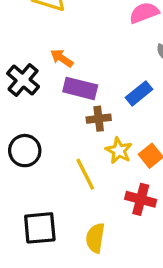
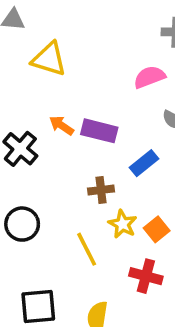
purple rectangle: (80, 88) -> (99, 131), moved

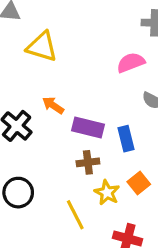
purple rectangle: (99, 131) -> (88, 128), moved
blue rectangle: (144, 163) -> (126, 139), turned -65
orange square: (157, 229) -> (139, 183), moved

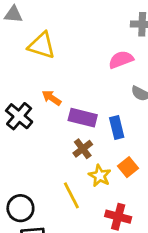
brown cross: (88, 162) -> (83, 149), turned -30
black circle: (18, 193) -> (20, 208), moved

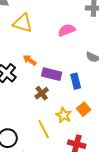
pink semicircle: (121, 60) -> (67, 30), moved
brown cross: (83, 149) -> (42, 93), moved

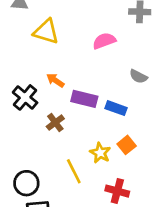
blue rectangle: (76, 81) -> (116, 108), turned -56
brown cross: (42, 93) -> (55, 123), moved

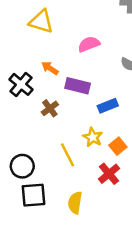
pink semicircle: (104, 41) -> (89, 44), moved
blue rectangle: (116, 108) -> (108, 106), moved, turned -42
orange square: (127, 145) -> (118, 146), moved
red cross: (117, 191) -> (109, 174), turned 35

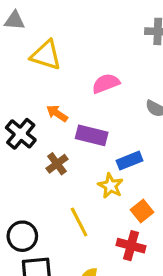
yellow star: (93, 137) -> (111, 186), moved
red cross: (109, 174) -> (131, 246), turned -35

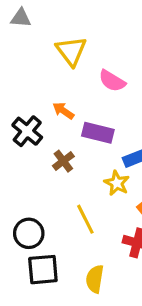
yellow triangle: (46, 55) -> (71, 51), moved, turned 36
pink semicircle: (106, 83) -> (112, 81), turned -128

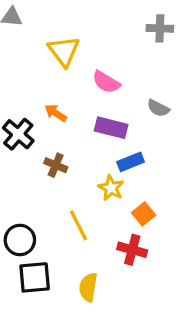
purple rectangle: (98, 133) -> (111, 128), moved
brown cross: (63, 161) -> (56, 165), turned -30

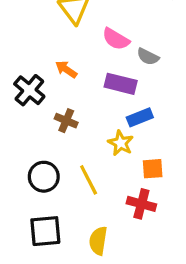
gray semicircle: (158, 108) -> (148, 57), moved
orange square: (144, 214) -> (153, 169), turned 35
black circle: (20, 240) -> (44, 177), moved

